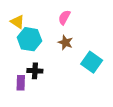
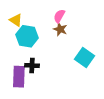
brown star: (65, 42) -> (60, 29), moved
purple rectangle: (21, 83) -> (19, 77), size x1.5

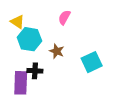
brown star: (60, 29) -> (57, 51), moved
cyan square: (85, 57) -> (92, 62), turned 30

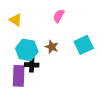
cyan hexagon: (29, 39) -> (27, 50), moved
cyan square: (92, 62) -> (84, 45), moved

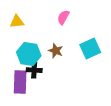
yellow triangle: (16, 20) -> (17, 22), turned -40

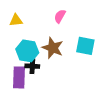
cyan square: (90, 49) -> (85, 46), turned 36
brown star: (56, 51) -> (53, 48), size x1.5

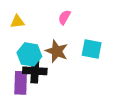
black cross: (32, 66) -> (35, 71), size x1.5

